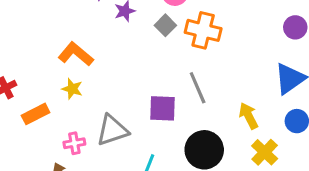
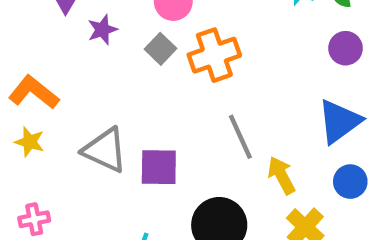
orange cross: (203, 30) -> (214, 55), turned -32
gray line: (198, 88) -> (240, 137), moved
gray triangle: (112, 130) -> (105, 150), moved, turned 44

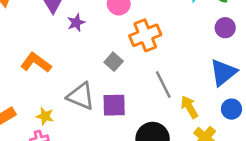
gray square: (161, 49) -> (114, 62), moved
yellow star: (30, 142) -> (45, 116), moved

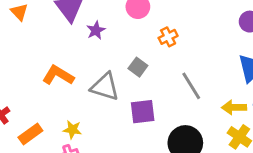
orange cross: (145, 35) -> (168, 37), size x0.6
gray triangle: (81, 96) -> (105, 87), moved
yellow arrow: (189, 107) -> (234, 107), moved, turned -55

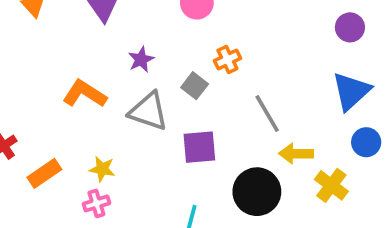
purple star: (96, 30) -> (141, 59), moved
orange cross: (168, 37) -> (227, 59), moved
yellow arrow: (234, 107) -> (296, 154), moved

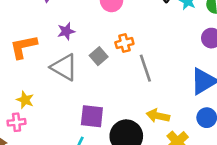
orange L-shape: (85, 94) -> (23, 47), turned -56
gray line: (267, 113) -> (145, 68), moved
purple square: (199, 147) -> (92, 116), moved

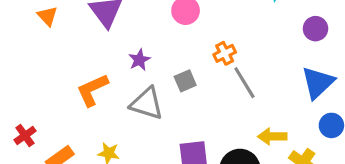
orange cross: (124, 43) -> (225, 53), moved
gray square: (99, 56) -> (185, 81), turned 30

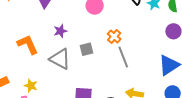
orange cross: (225, 53) -> (114, 37), turned -32
orange L-shape: (92, 90) -> (28, 44), turned 80

